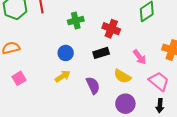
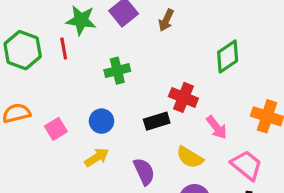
red cross: (111, 29) -> (183, 97), moved
pink square: (19, 78) -> (56, 129), moved

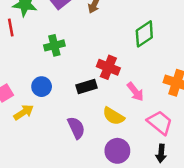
yellow arrow: (97, 157) -> (24, 112), moved

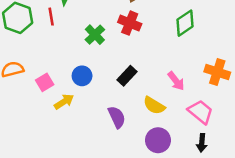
green cross: (54, 45) -> (95, 35), turned -30
red cross: (108, 67) -> (130, 23), moved
black rectangle: (87, 87) -> (127, 76), turned -30

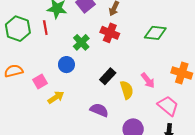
green diamond: (185, 23) -> (155, 33), turned 40
blue circle: (82, 76) -> (66, 65), moved
yellow semicircle: (154, 105) -> (127, 90), moved, turned -138
purple semicircle: (117, 117) -> (99, 110), turned -42

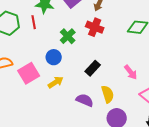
pink square: (40, 81) -> (29, 73), size x1.5
yellow semicircle: (127, 90) -> (108, 94), moved
yellow arrow: (56, 97) -> (56, 82), moved

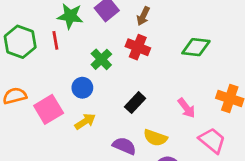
yellow semicircle: (108, 94) -> (155, 138), turned 126

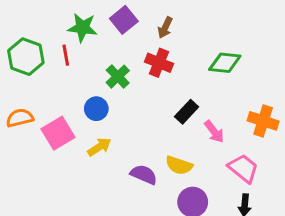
black rectangle: (135, 103) -> (187, 112), moved

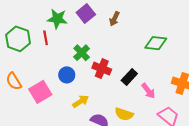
red cross: (159, 63) -> (102, 69), moved
orange semicircle: (20, 118) -> (14, 81), turned -108
yellow arrow: (99, 147) -> (81, 101), moved

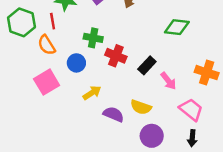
green cross: (82, 53) -> (93, 38), turned -35
orange semicircle: (14, 81) -> (47, 45), moved

